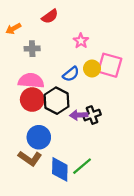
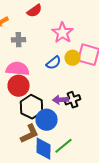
pink star: (81, 41) -> (62, 33), size x1.5
black hexagon: (57, 101) -> (32, 107), moved
blue circle: (39, 137) -> (46, 120), moved
brown L-shape: (30, 158) -> (30, 134), moved, turned -60

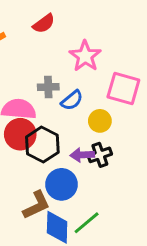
gray cross: (18, 40) -> (48, 87), moved
yellow circle: (72, 58) -> (100, 121), moved
black hexagon: (32, 107) -> (42, 145), moved

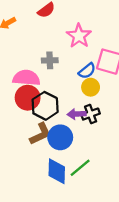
blue semicircle: (72, 100) -> (87, 71), moved
brown L-shape: (36, 205) -> (40, 134), moved

